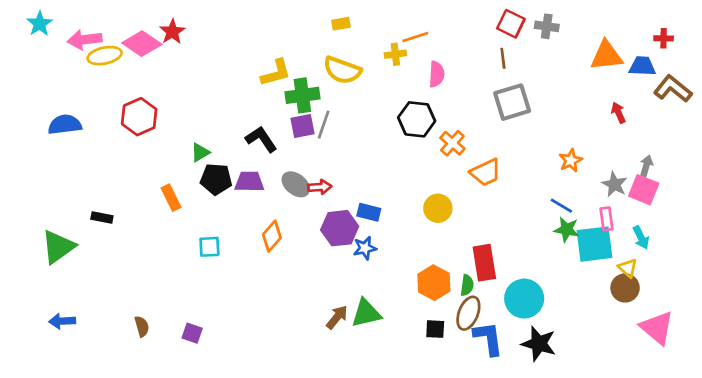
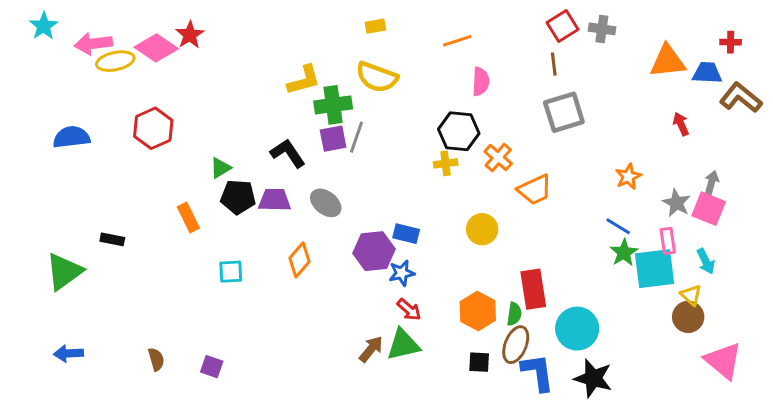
red square: (511, 24) -> (562, 26), turned 32
yellow cross: (395, 54) -> (446, 163), moved
red arrow: (320, 187) -> (409, 310), moved, turned 45
green star: (567, 229) -> (624, 253), turned 30

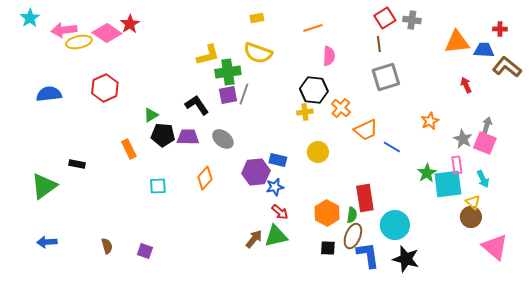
blue line: (618, 226) -> (392, 147), moved
yellow circle: (482, 229) -> (318, 152), moved

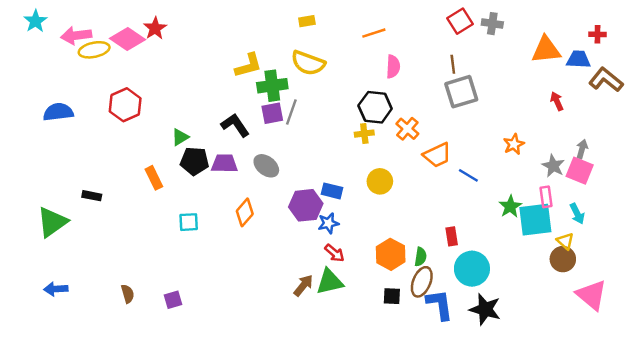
brown line: (379, 44) -> (453, 64), moved
red rectangle: (365, 198) -> (452, 236), moved, size x0.6
purple square: (145, 251) -> (173, 300), turned -35

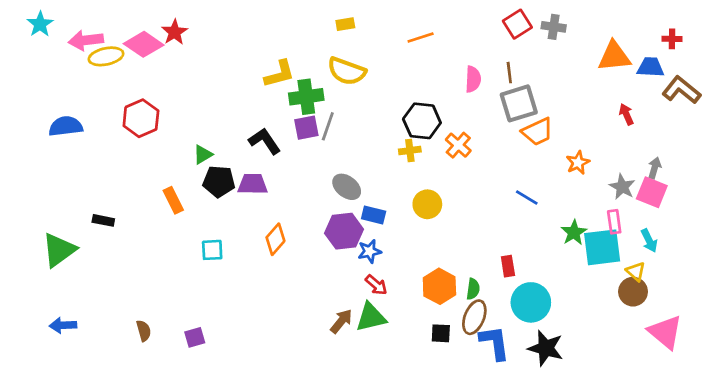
pink semicircle: (393, 67) -> (473, 79), moved
orange trapezoid: (437, 155) -> (538, 132), moved
gray ellipse: (266, 166) -> (347, 187), moved

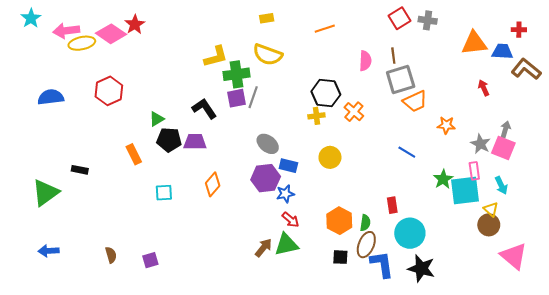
orange star: (578, 163) -> (446, 125), turned 30

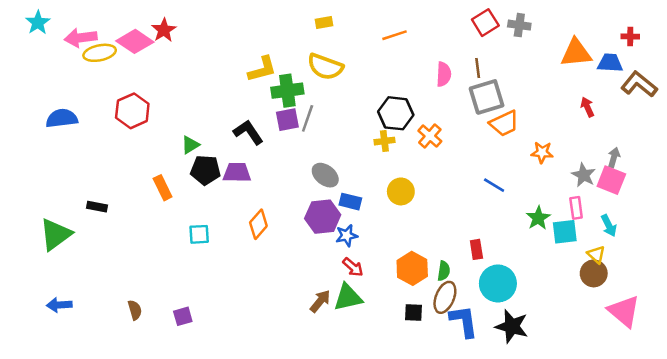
cyan square: (465, 191) -> (565, 232), size x0.7

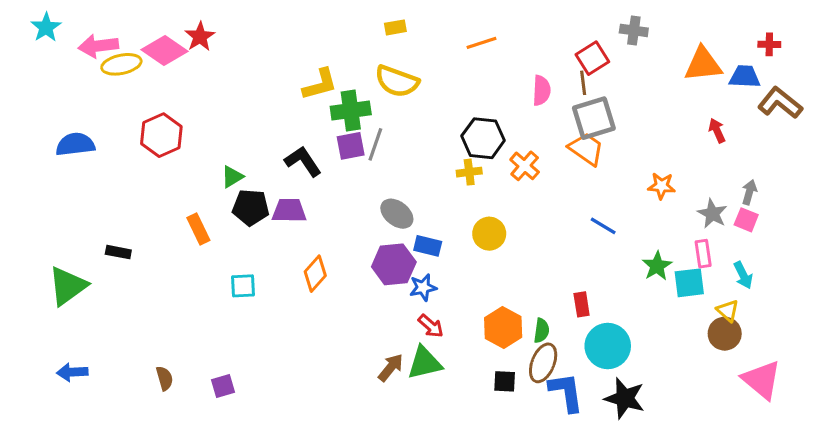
red square: (485, 23) -> (592, 58), moved
orange trapezoid: (504, 123) -> (586, 149), moved, turned -120
pink square: (611, 180) -> (746, 220), size x0.7

